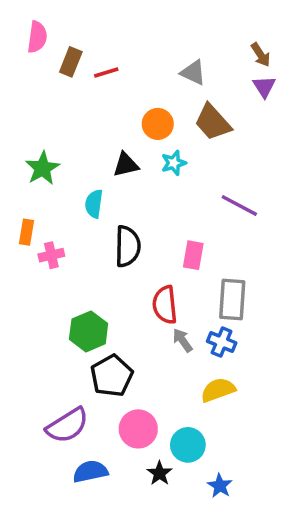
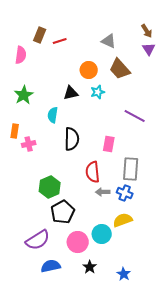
pink semicircle: (37, 37) -> (21, 55), moved
gray arrow: (183, 340) -> (103, 192), turned -56
cyan circle: (188, 445) -> (102, 234), moved

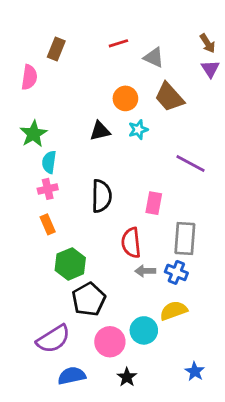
red line: (60, 41) -> (118, 43), moved
cyan semicircle: (53, 115) -> (49, 162), moved
orange rectangle: (15, 131) -> (48, 224), moved, turned -32
pink cross: (29, 144) -> (48, 189), moved
blue star: (124, 274) -> (195, 371), moved

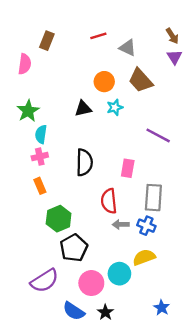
blue semicircle: (72, 376) -> (74, 311), moved, turned -135

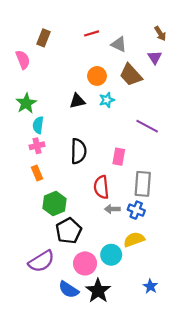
purple triangle: (174, 57) -> (155, 57), moved
pink semicircle: (25, 64) -> (23, 60), turned -30
black star: (105, 312) -> (98, 291), size x1.6

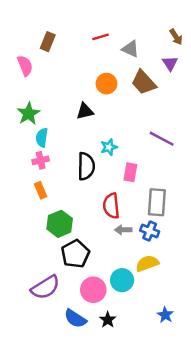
cyan star: (107, 100) -> (109, 147), moved
black star: (98, 291) -> (108, 320), size x0.6

